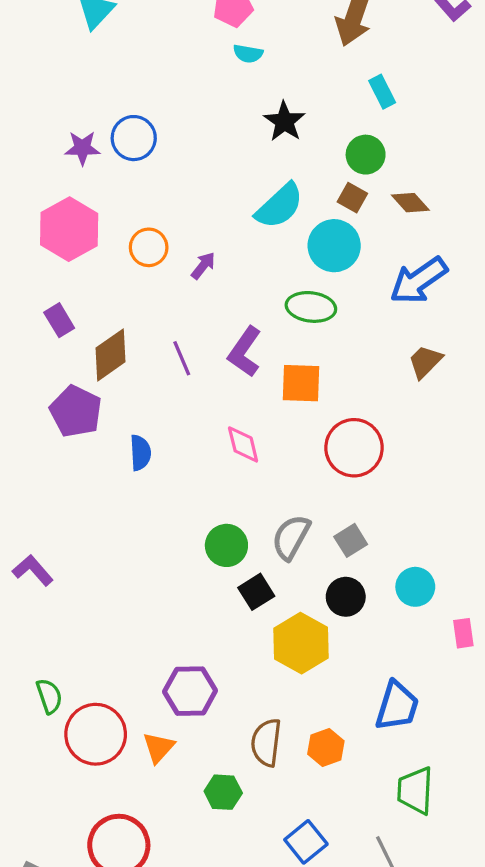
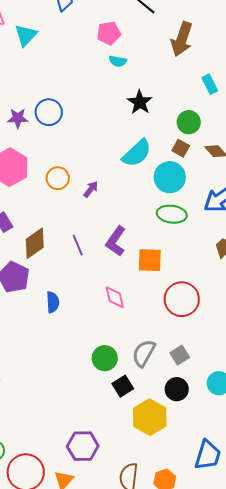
cyan rectangle: (382, 92) -> (210, 84), moved
green ellipse: (311, 307) -> (172, 214), moved

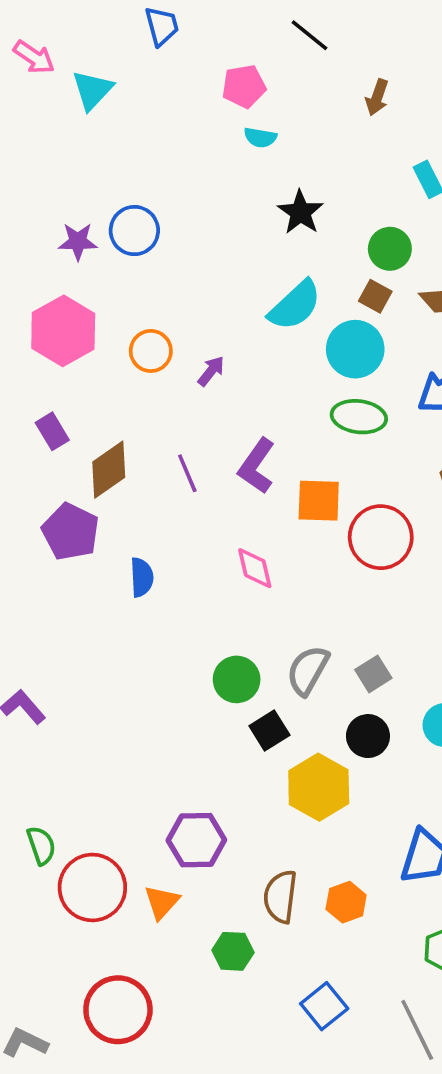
brown arrow: (182, 39) -> (377, 97), size x0.6
red circle: (182, 299) -> (381, 537), moved

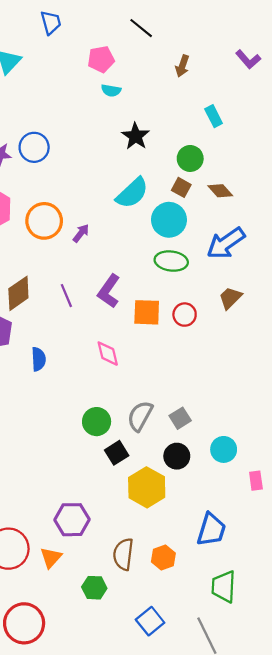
orange circle: (151, 351) -> (44, 221), size x1.4
red circle: (381, 537) -> (185, 315), moved, size x0.6

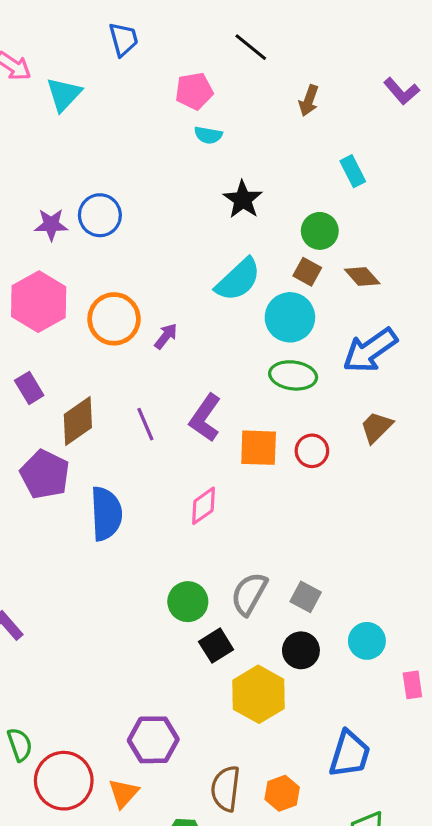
pink diamond: (108, 354) -> (204, 506), turned 68
blue semicircle: (39, 359) -> (106, 514), size x1.6
gray square: (180, 418) -> (306, 597), turned -30

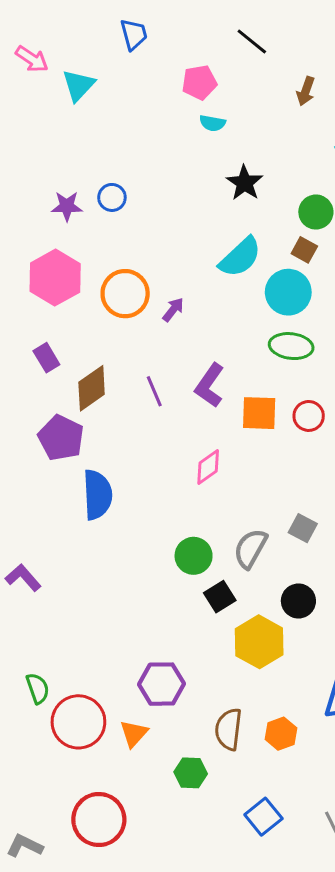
blue circle: (100, 215) -> (112, 197), size x0.7
blue semicircle: (106, 514) -> (97, 495), moved
gray square: (306, 597) -> (303, 528), moved

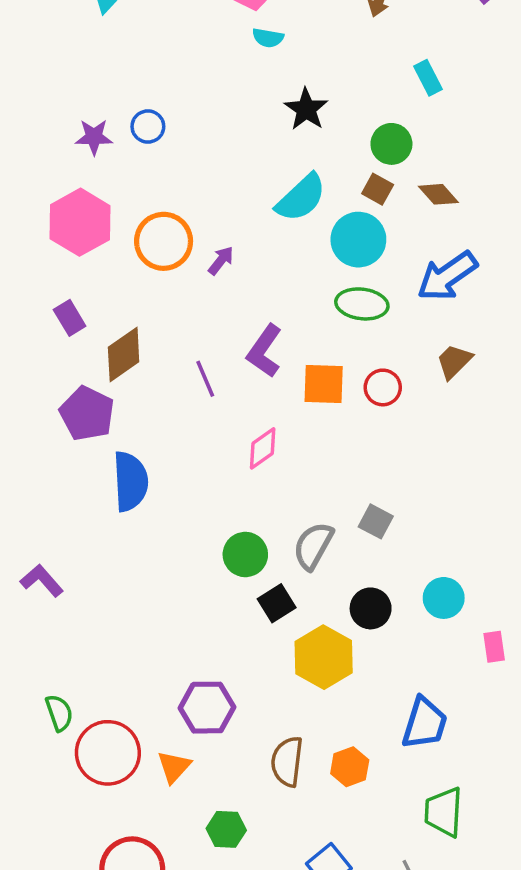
purple line: (154, 391) -> (205, 379), moved
green hexagon: (191, 773) -> (226, 829), moved

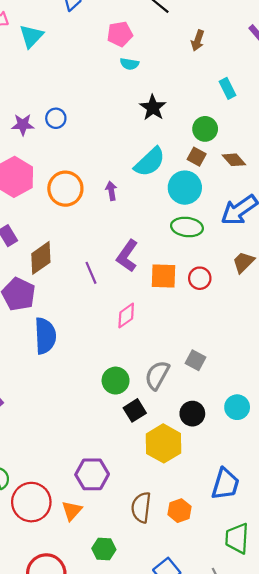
purple arrow: (221, 260) -> (111, 191), moved, turned -48

